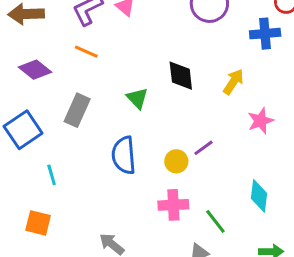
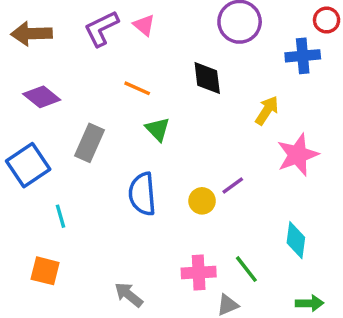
orange line: (86, 52) -> (137, 88), moved
black diamond: (181, 76) -> (207, 78), moved
pink star: (261, 121) -> (298, 155), size x1.4
pink cross: (173, 205) -> (199, 273), moved

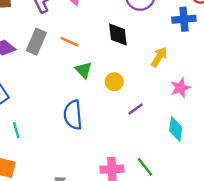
gray rectangle: (89, 143) -> (36, 42), moved
pink star: (298, 155) -> (180, 88), size x0.7
yellow circle: (202, 201) -> (114, 82), moved
cyan diamond: (296, 240) -> (176, 129), moved

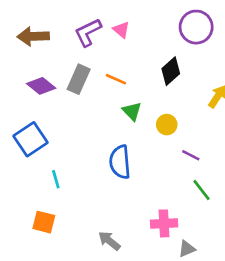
black diamond: (118, 35) -> (171, 71), turned 55
purple line: (136, 109) -> (191, 155), turned 63
green line: (145, 167) -> (201, 190), moved

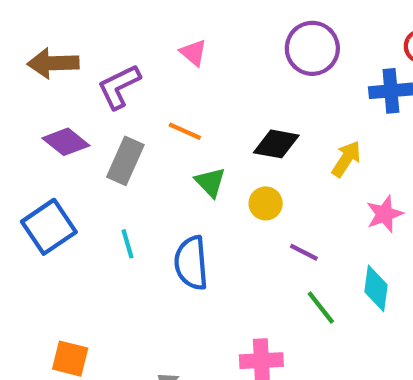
purple L-shape: (88, 32) -> (119, 87), moved
black diamond: (171, 71) -> (276, 144), moved, turned 52
gray rectangle: (79, 79) -> (125, 161), moved
cyan line: (56, 179) -> (127, 244), moved

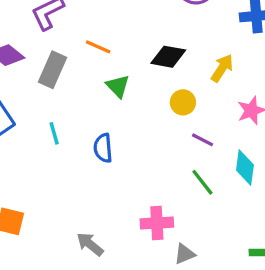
yellow circle: (266, 203) -> (183, 102), moved
purple line: (304, 252) -> (202, 140), moved
blue semicircle: (191, 263) -> (103, 148), size x0.7

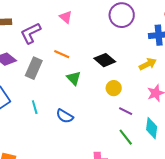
black diamond: (168, 57) -> (105, 60), turned 30
yellow arrow: (222, 68) -> (148, 64), moved, turned 30
blue semicircle: (103, 148) -> (65, 116), turned -54

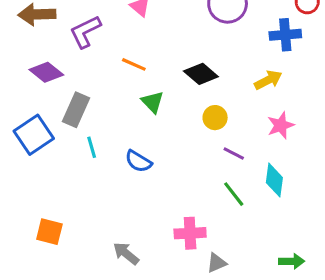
gray rectangle: (34, 68) -> (76, 110), moved

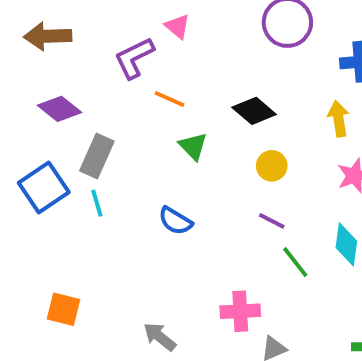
purple L-shape: (85, 32) -> (134, 58), moved
yellow arrow: (268, 80) -> (339, 119), turned -72
cyan line: (92, 147) -> (97, 203), moved
purple line: (234, 153) -> (272, 221), moved

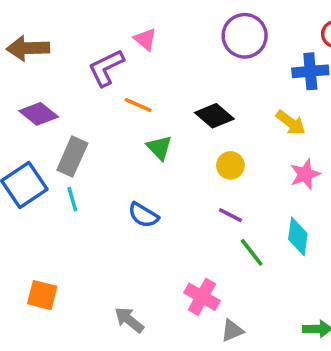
yellow arrow: (339, 119) -> (291, 123), turned 136
pink cross: (240, 311) -> (202, 297), turned 32

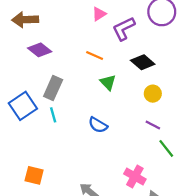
pink triangle: (145, 39) -> (99, 14), turned 48
purple L-shape: (106, 68) -> (124, 29), moved
purple diamond: (39, 114) -> (40, 50), moved

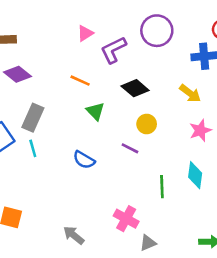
purple line: (153, 125) -> (130, 148), moved
green line: (166, 148) -> (162, 187), turned 36

